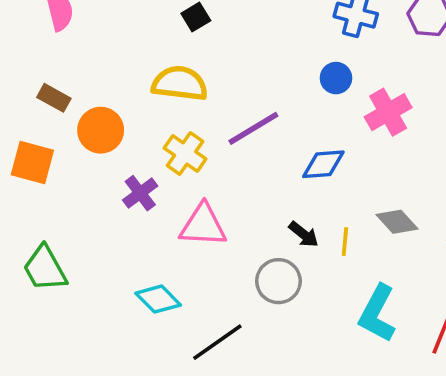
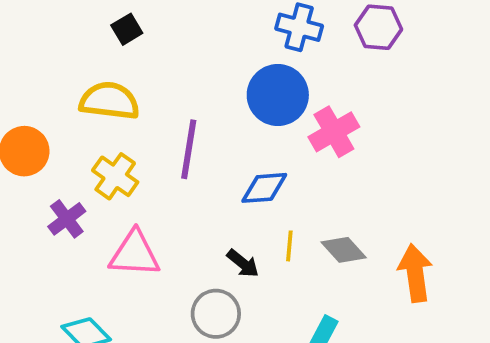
blue circle: (336, 78) -> (278, 95), size x1.8
purple line: (253, 128) -> (189, 149), turned -50
yellow line: (345, 242) -> (289, 246), moved

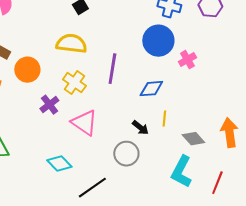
pink cross: (334, 132) -> (187, 60), size x0.7
gray diamond: (344, 250) -> (193, 139), moved
pink triangle: (135, 254) -> (84, 123), turned 32

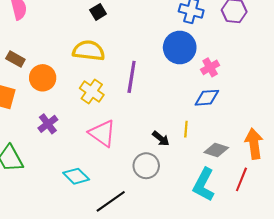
blue diamond: (151, 89) -> (207, 98), moved
purple cross: (49, 105) -> (48, 124), moved
gray diamond: (193, 139) -> (216, 150), turned -30
red line: (217, 183) -> (241, 179), moved

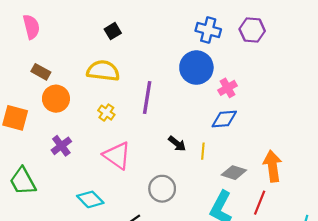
brown rectangle: (15, 59) -> (41, 72), moved
yellow cross: (92, 91) -> (106, 113), size x0.7
black arrow: (161, 139) -> (177, 144), moved

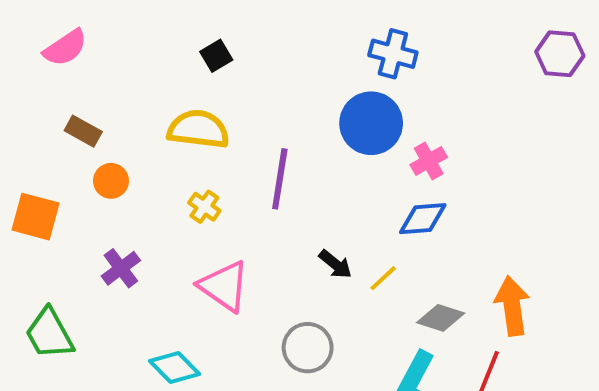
pink semicircle: (31, 27) -> (65, 48), turned 70
purple hexagon: (252, 30) -> (560, 54), moved
orange circle: (56, 99) -> (111, 181), size x0.7
yellow line: (203, 151) -> (383, 278), turned 42

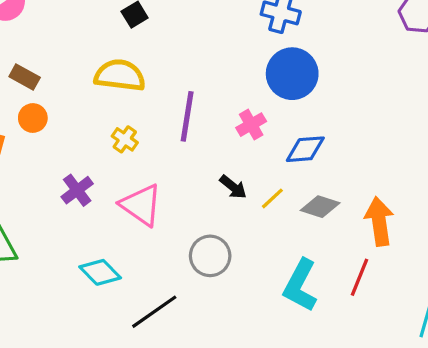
blue circle: (371, 123) -> (292, 74), moved
pink cross: (429, 161) -> (251, 125), moved
orange circle: (111, 181) -> (33, 118), moved
purple cross: (121, 268) -> (77, 190), moved
gray diamond: (441, 318) -> (320, 207), moved

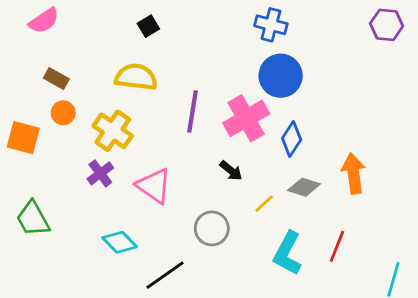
pink cross: (251, 125) -> (246, 118), size x1.8
yellow cross: (125, 139) -> (113, 131), moved, size x1.8
blue diamond: (305, 149) -> (292, 139), turned -52
yellow line: (272, 198) -> (264, 204), moved
orange arrow: (379, 221) -> (354, 173), moved

